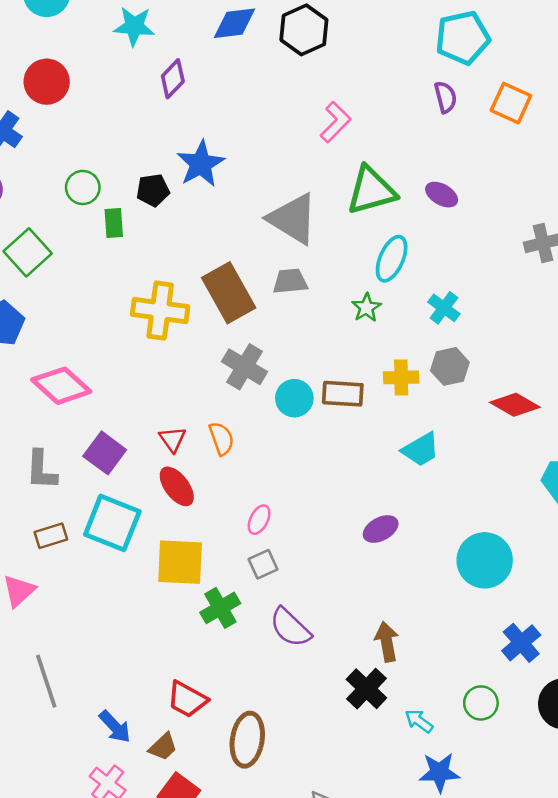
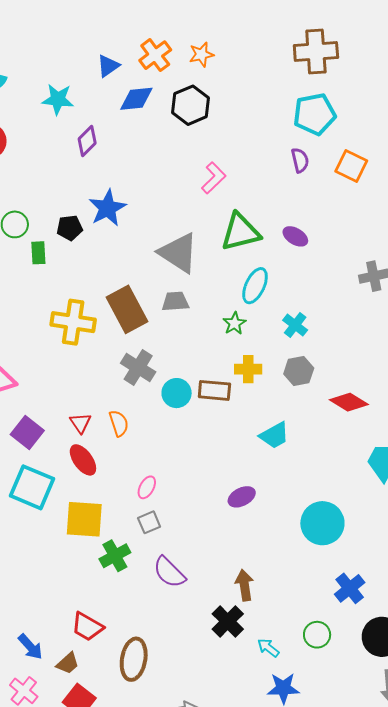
yellow cross: (401, 377) -> (248, 369), moved

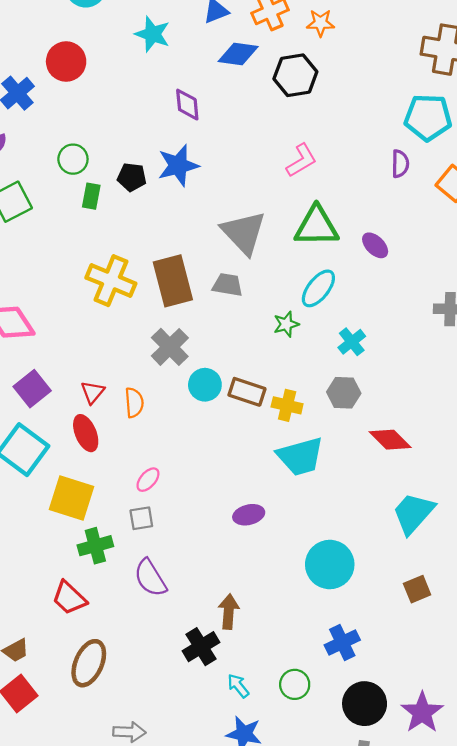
purple diamond: (87, 141) -> (187, 105), moved, turned -64
yellow cross: (248, 369) -> (287, 405), moved
cyan trapezoid: (274, 435) -> (300, 456), size x1.4
red trapezoid: (87, 627) -> (69, 598), moved

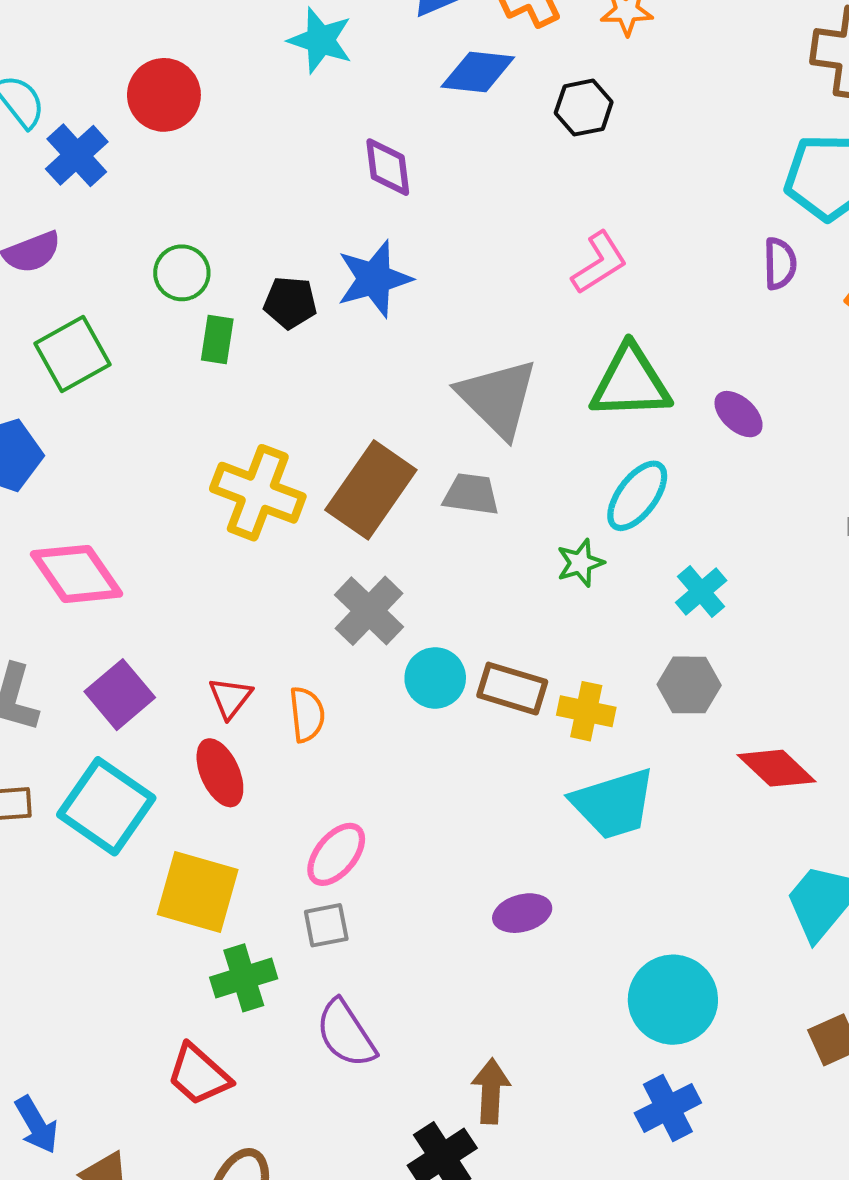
black hexagon: (295, 75) -> (584, 108), size x0.7
brown rectangle: (173, 281) -> (371, 490), turned 51
pink ellipse: (148, 480) -> (336, 854), size x1.4
blue cross: (342, 643) -> (668, 1108), moved

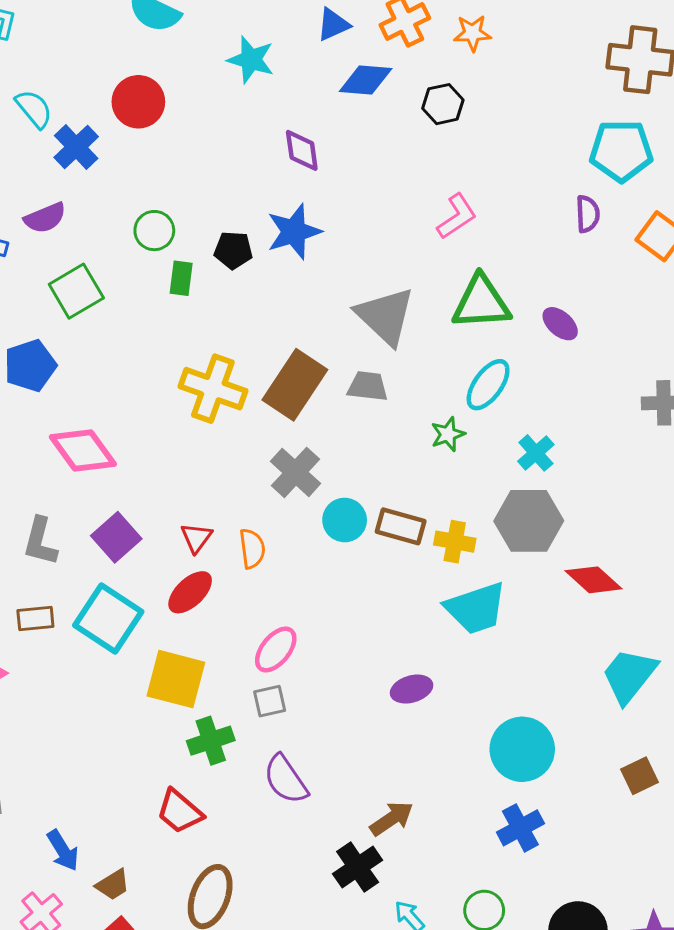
gray hexagon: (689, 685) -> (529, 521), size x1.5
red ellipse: (220, 773) -> (190, 592), turned 72
brown arrow: (491, 1091) -> (392, 819), turned 54

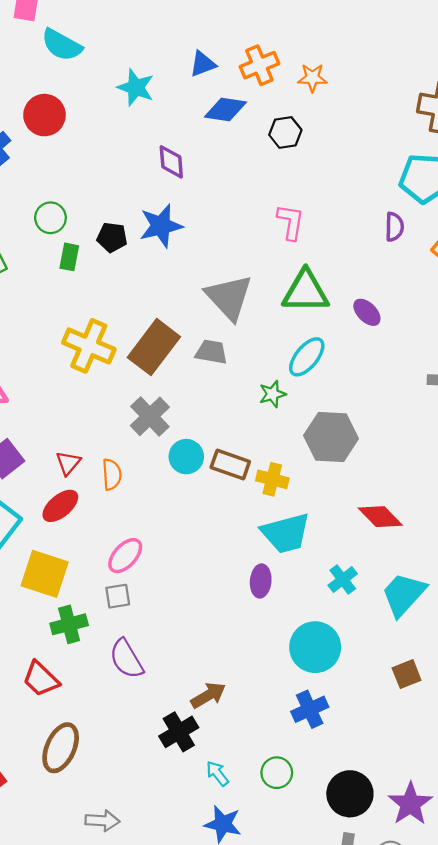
pink L-shape: (457, 216) -> (291, 222), turned -51
cyan cross: (536, 453) -> (343, 579), moved
gray hexagon: (529, 521) -> (331, 437), moved
purple ellipse: (412, 689) -> (261, 581), moved, turned -72

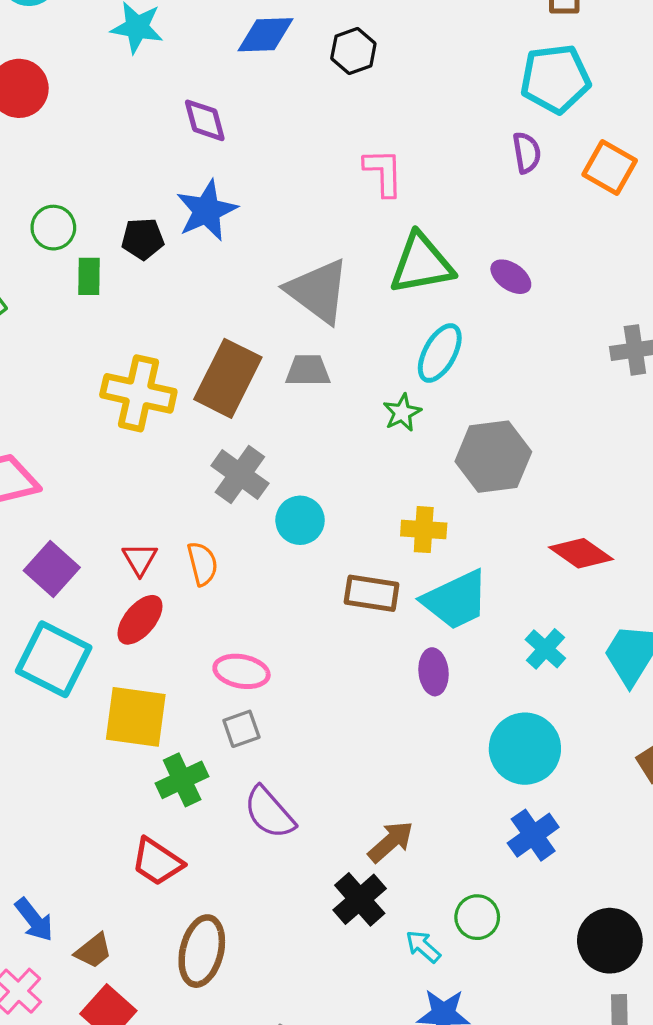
brown rectangle: (230, 465) -> (372, 593), moved
pink ellipse: (125, 556) -> (241, 671), turned 69
green circle: (277, 773) -> (477, 917), moved

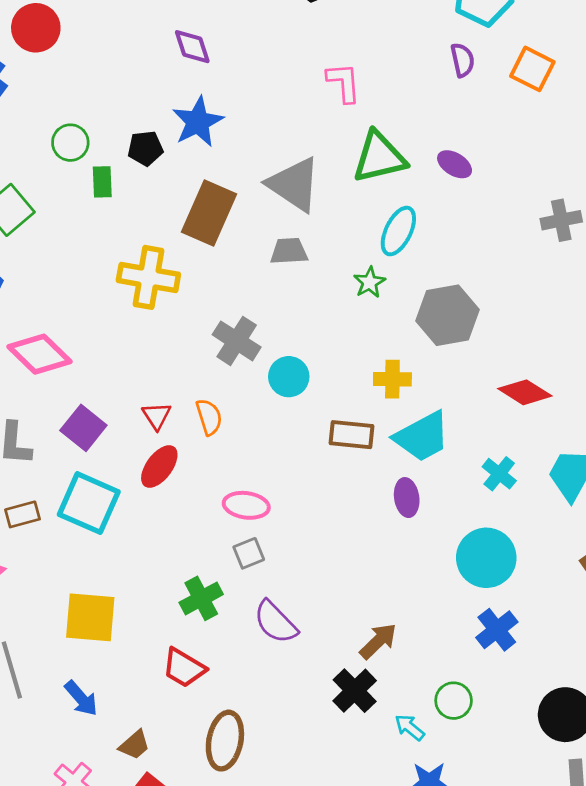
brown rectangle: (228, 378) -> (209, 213), moved
yellow square: (136, 717) -> (90, 617), moved
blue arrow: (34, 920) -> (81, 698), moved

